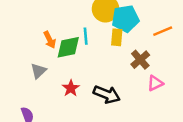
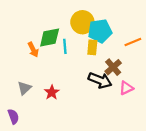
green diamond: (68, 47) -> (50, 38), moved
gray triangle: (38, 71) -> (24, 88), moved
black arrow: (107, 94) -> (100, 80), moved

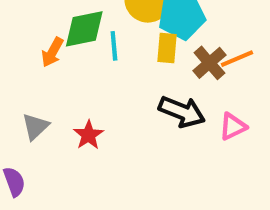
orange line: (133, 42) -> (237, 59), moved
orange arrow: (33, 50) -> (52, 52), turned 56
brown cross: (113, 67) -> (209, 63), moved

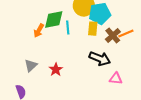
pink triangle: (233, 127) -> (116, 79), moved, turned 32

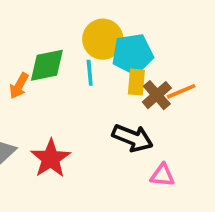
cyan line: (68, 28) -> (90, 73), moved
yellow rectangle: (93, 29) -> (136, 82), moved
red star: (56, 70) -> (51, 158), size x1.5

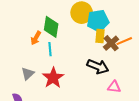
green diamond: (47, 65) -> (51, 27), turned -70
cyan line: (90, 73) -> (50, 49), moved

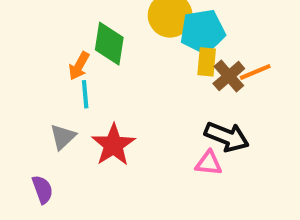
cyan line: (50, 49) -> (85, 94), moved
black arrow: (98, 67) -> (227, 137), moved
pink triangle: (114, 87) -> (209, 163), moved

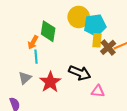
black arrow: (227, 137) -> (80, 73), moved

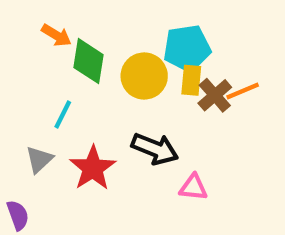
yellow circle: (79, 17) -> (144, 76), moved
orange arrow: (33, 42) -> (56, 35), moved, turned -88
cyan line: (36, 57) -> (63, 115), turned 32

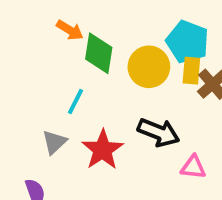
cyan pentagon: (187, 48) -> (187, 42), turned 30

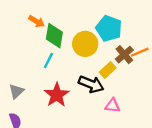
yellow rectangle: (191, 71) -> (108, 70), moved, turned 42
cyan line: (76, 102) -> (48, 60), moved
gray triangle: (54, 142) -> (16, 91), moved

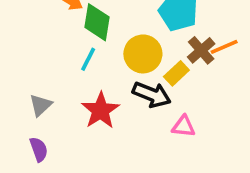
yellow circle: (85, 44) -> (143, 54), moved

